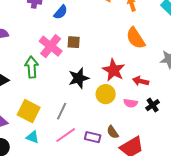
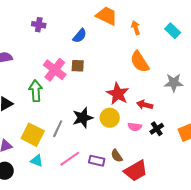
blue semicircle: (61, 12) -> (80, 36), moved
black star: (79, 78) -> (83, 118), moved
gray line: (62, 111) -> (58, 129), moved

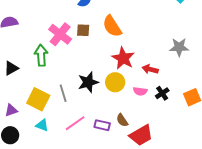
orange semicircle: (140, 62) -> (112, 26), moved
gray line: (58, 129) -> (63, 93), turned -42

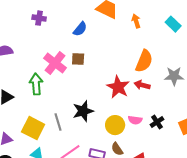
orange semicircle: (112, 26) -> (144, 61), moved, turned -125
red arrow: (150, 69) -> (142, 85), moved
yellow circle: (115, 82) -> (115, 125), moved

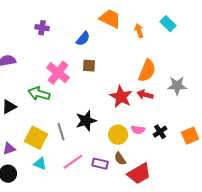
cyan rectangle: (173, 24) -> (168, 24), moved
brown square: (78, 59) -> (89, 66), moved
green arrow: (36, 84) -> (39, 94), turned -70

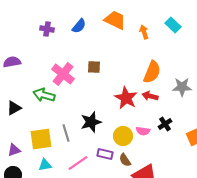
blue semicircle: (83, 39) -> (79, 26), moved
black cross: (160, 132) -> (165, 124), moved
yellow square: (36, 138) -> (41, 139), turned -35
cyan triangle: (40, 164) -> (45, 165), turned -32
purple rectangle: (100, 164) -> (105, 154), moved

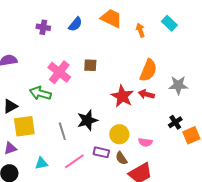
black cross: (165, 124) -> (175, 122), moved
pink semicircle: (143, 131) -> (145, 142), moved
yellow square: (41, 139) -> (24, 126), moved

